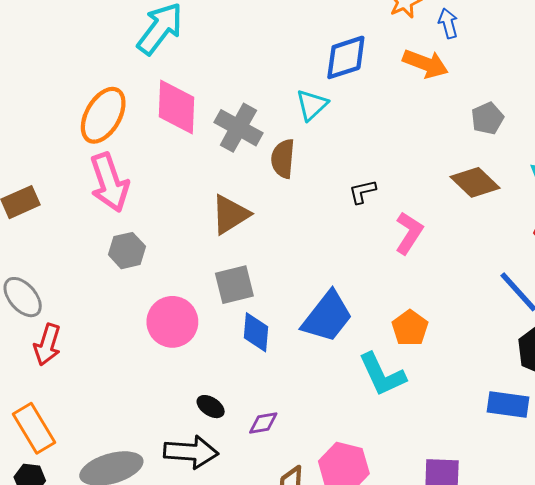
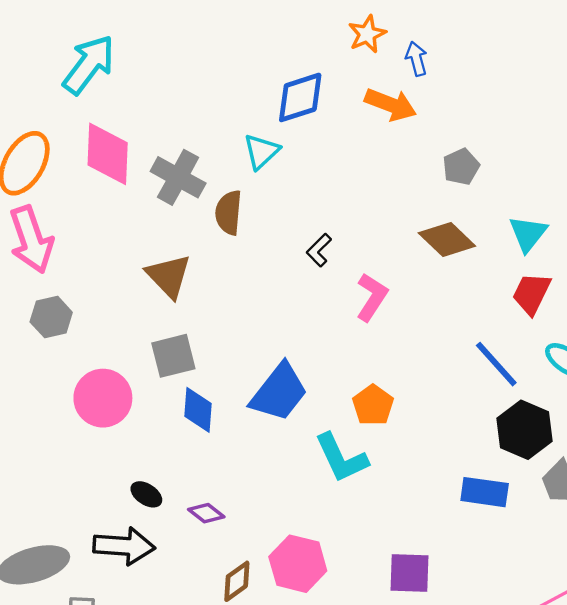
black L-shape: (362, 192) -> (319, 250), turned -32
brown triangle: (230, 214) -> (169, 276), turned -42
purple diamond: (263, 423) -> (206, 513), turned 48

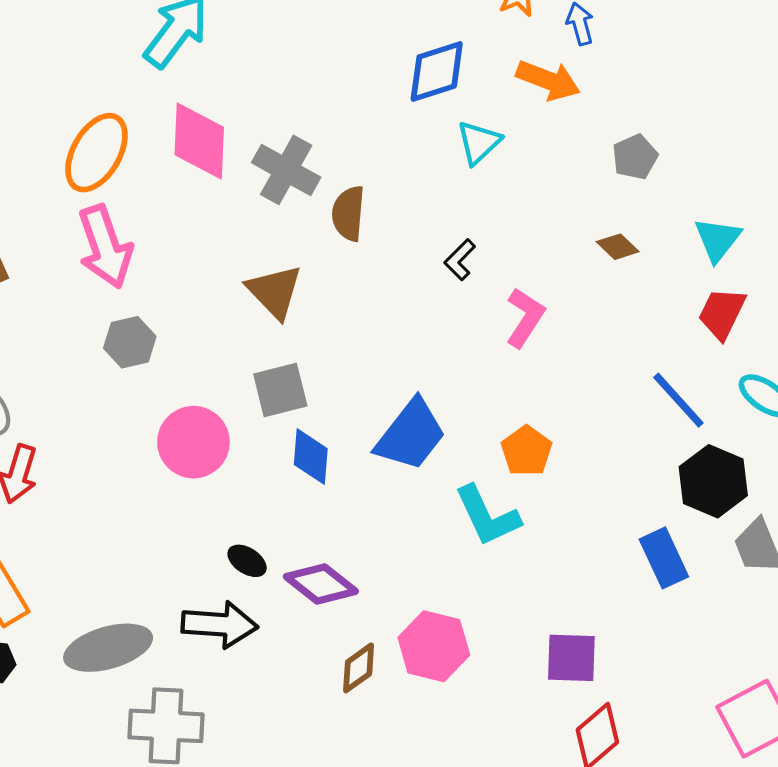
cyan triangle: (261, 151) -> (479, 142), moved
brown diamond: (447, 240) -> (618, 247), size x0.6
blue rectangle: (485, 492) -> (664, 558), turned 57
purple diamond: (206, 513) -> (321, 584), size x1.6

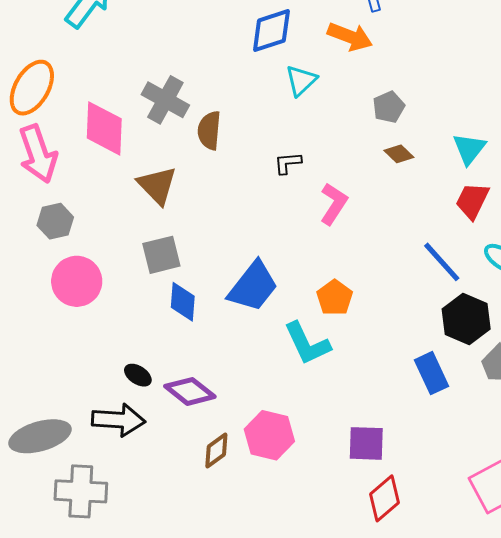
pink diamond: (199, 141) -> (104, 128), moved
gray pentagon: (635, 157) -> (389, 107), moved
black L-shape: (460, 260) -> (288, 163), turned 40
pink circle: (193, 442) -> (77, 281), moved

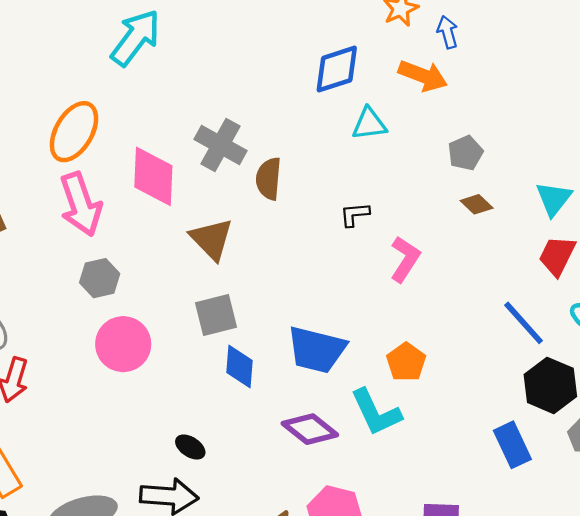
cyan triangle: (301, 80) -> (369, 124), turned 36
blue trapezoid: (253, 286) -> (317, 350), turned 66
purple diamond: (190, 391) -> (310, 429), moved

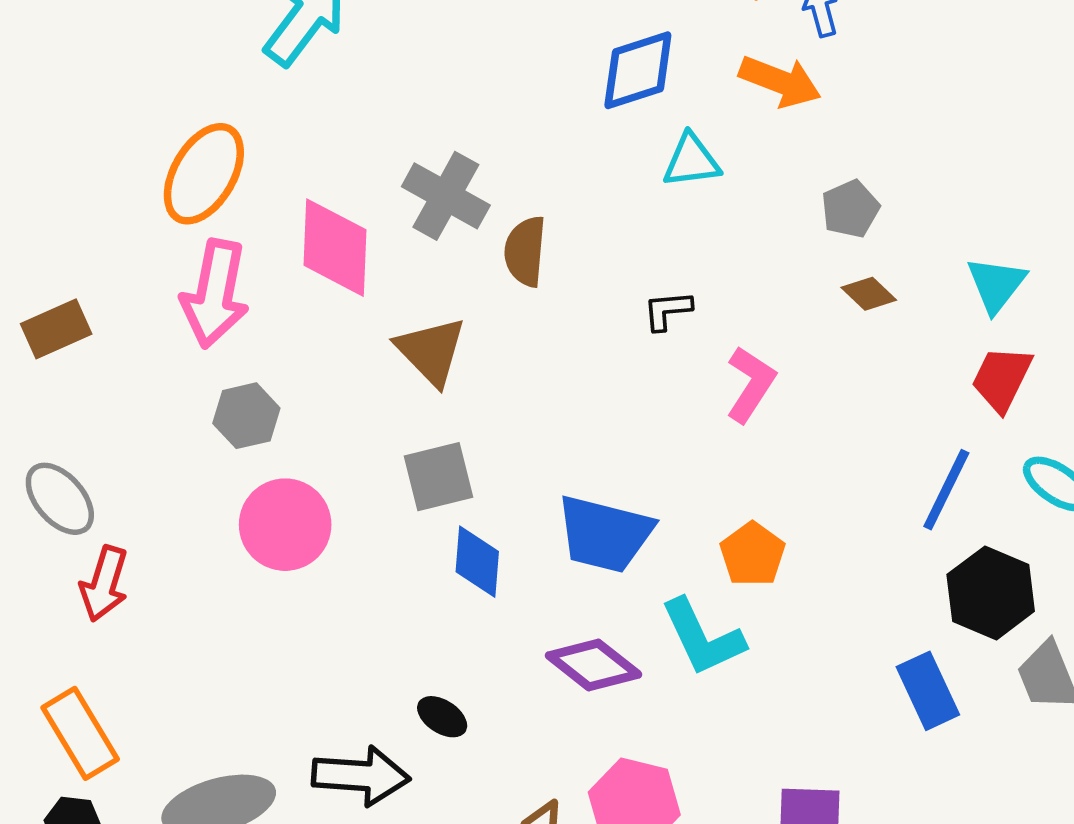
pink arrow: (81, 204) -> (215, 294), turned 30
blue line: (524, 323) -> (946, 490), turned 68
black ellipse: (190, 447) -> (442, 717), moved

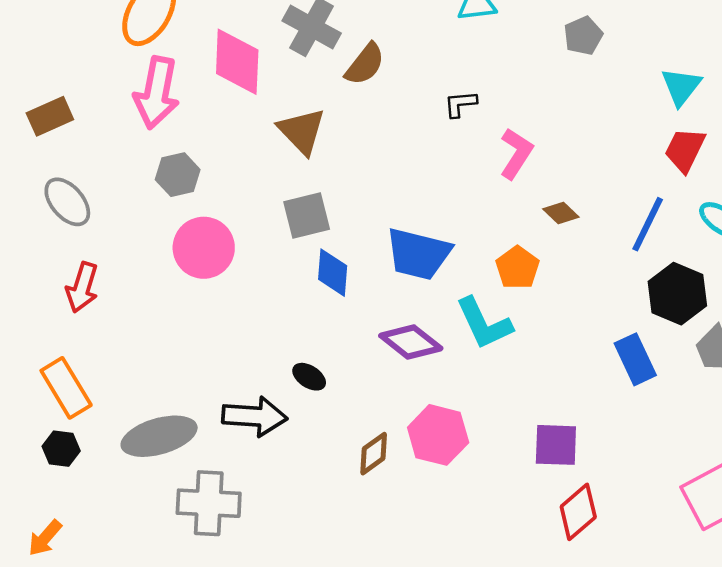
brown semicircle: (525, 251) -> (365, 64), turned -147
brown diamond: (869, 294) -> (561, 213), moved
gray ellipse: (60, 499) -> (67, 202), moved

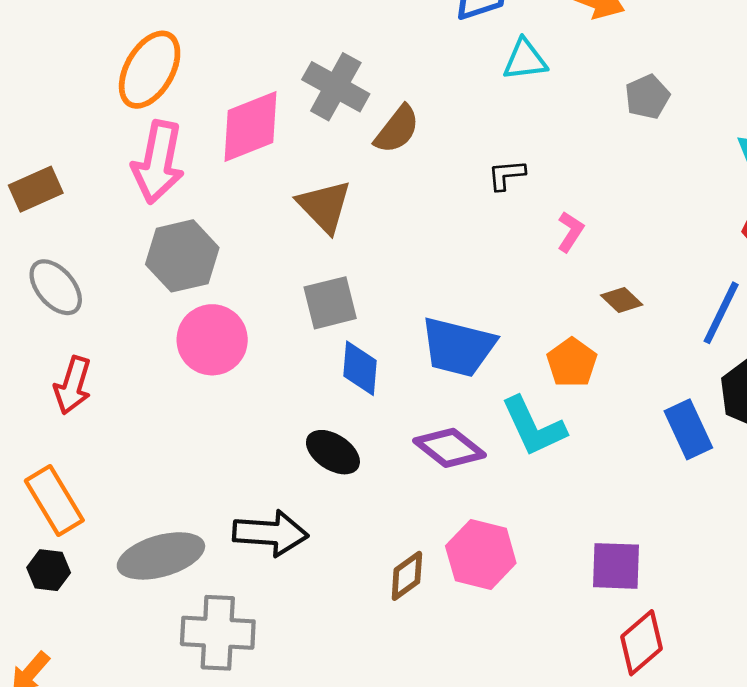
pink diamond: (237, 62) -> (251, 127), turned 66
pink L-shape: (516, 153) -> (570, 232), size x0.7
gray hexagon: (178, 175) -> (182, 256), size x1.4
blue rectangle: (635, 359) -> (688, 429), moved
black ellipse: (309, 377) -> (333, 452), moved, size x1.4

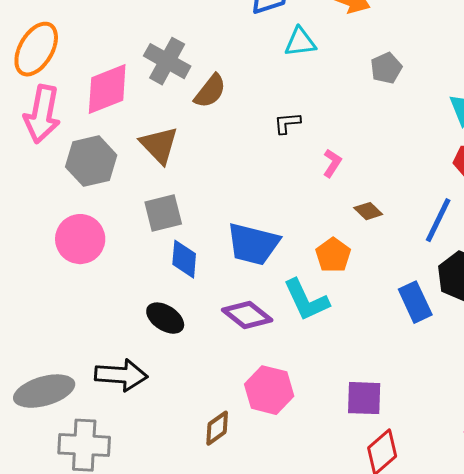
gray hexagon: (182, 256) -> (91, 161), moved
brown diamond: (407, 576) -> (217, 428), moved

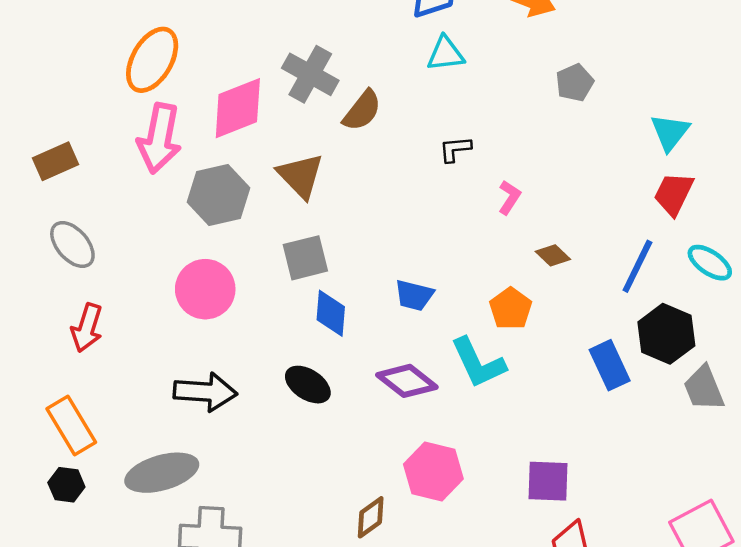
cyan triangle: (300, 42) -> (445, 54), moved
blue trapezoid: (253, 244) -> (414, 295), size x0.6
black arrow: (121, 375) -> (205, 392), moved

